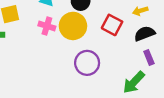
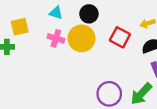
purple circle: (87, 63) -> (109, 94), moved

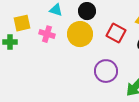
pink cross: (56, 38) -> (47, 34), moved
purple circle: (109, 94) -> (106, 71), moved

